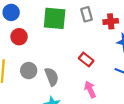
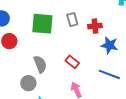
gray circle: (29, 71) -> (28, 83), moved
gray semicircle: (52, 77) -> (40, 64), moved

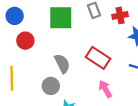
red rectangle: (72, 62) -> (98, 58), size x1.5

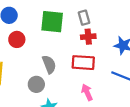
red cross: (120, 15) -> (88, 37), moved
red rectangle: (98, 58) -> (83, 63), turned -35

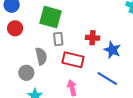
gray rectangle: (84, 18) -> (58, 39), moved
red cross: (88, 37) -> (93, 38), moved

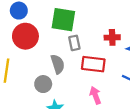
red circle: (15, 28) -> (25, 36), size x1.5

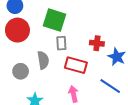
gray circle: (43, 84) -> (21, 71), moved

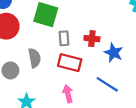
gray rectangle: (61, 43) -> (64, 38), moved

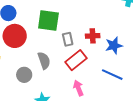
blue star: (114, 53) -> (114, 46), turned -30
red rectangle: (70, 63) -> (76, 60), turned -45

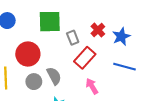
red circle: (15, 36) -> (28, 54), moved
red cross: (93, 36) -> (98, 30), turned -32
gray semicircle: (44, 61) -> (54, 76), moved

